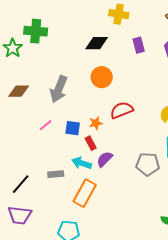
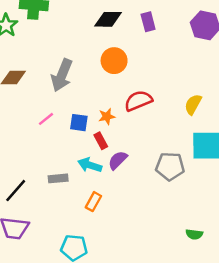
purple rectangle: (139, 45) -> (148, 22), moved
orange rectangle: (85, 193) -> (93, 202), size x0.6

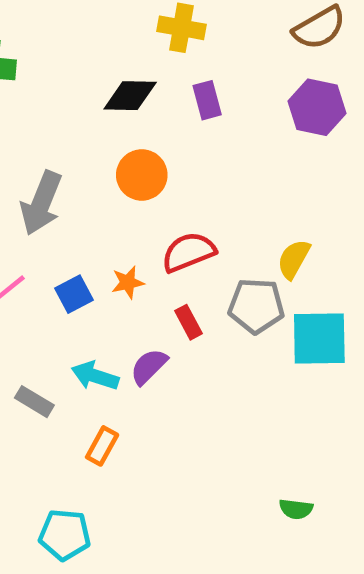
blue square: (79, 123) -> (74, 294), turned -36
red rectangle: (101, 141) -> (188, 322), moved
gray pentagon: (170, 166) -> (256, 306), moved
gray rectangle: (58, 178) -> (34, 402), turned 36

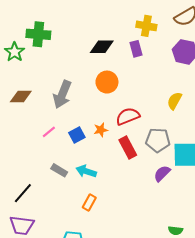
yellow cross: (181, 28) -> (146, 26), moved
yellow semicircle: (294, 259) -> (174, 101), moved
red rectangle: (188, 322) -> (128, 147), size x1.5
purple semicircle: (149, 367) -> (162, 173), moved
gray rectangle: (34, 402) -> (59, 170), moved

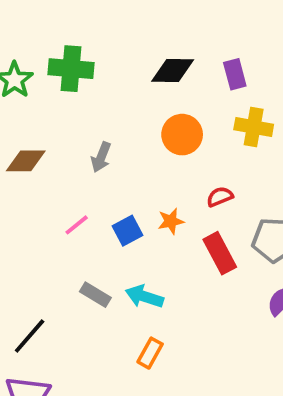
yellow cross: (146, 26) -> (254, 127), moved
green cross: (38, 34) -> (71, 69), moved
gray arrow: (62, 94) -> (101, 157), size x0.6
red semicircle: (128, 116) -> (220, 197), size x0.6

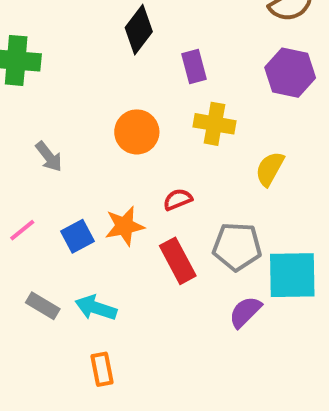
black diamond: (173, 71) -> (139, 30), moved, turned -54
gray arrow: (101, 157) -> (49, 157), turned -60
orange star: (171, 221) -> (125, 226), size x1.4
orange rectangle: (150, 353) -> (102, 369), turned -40

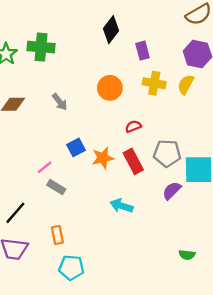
yellow semicircle: (270, 169) -> (186, 84), moved
orange star: (125, 226) -> (103, 158), moved
pink line: (22, 230) -> (45, 167), moved
cyan arrow: (96, 308) -> (122, 206), moved
orange rectangle: (102, 369) -> (57, 235), moved

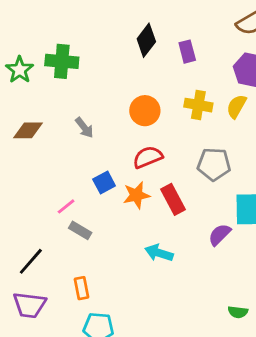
purple rectangle: (143, 51) -> (187, 52), moved
red semicircle: (133, 126) -> (148, 157), moved, size x1.5
gray pentagon: (167, 153) -> (214, 164), moved

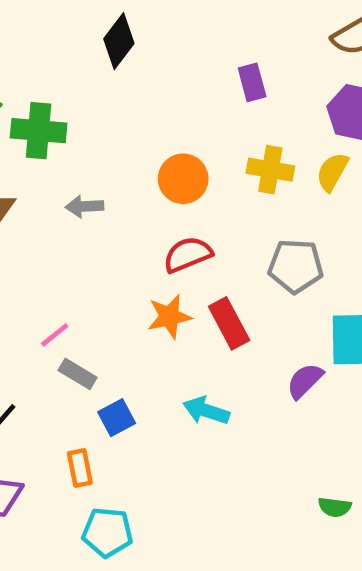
black diamond: (146, 40) -> (119, 41), moved
green cross: (62, 61) -> (39, 131), moved
gray arrow: (84, 128) -> (84, 206), turned 125
blue square: (104, 182) -> (117, 418), moved

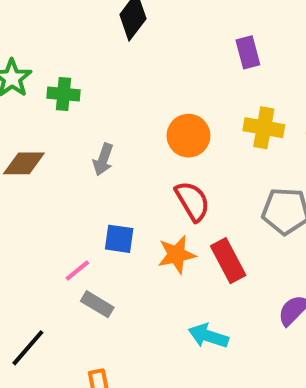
green cross: (39, 131) -> (64, 94), size x0.7
gray arrow: (84, 206) -> (103, 159), turned -68
red semicircle: (188, 255) -> (192, 201), turned 81
blue square: (117, 418) -> (119, 239), moved, turned 36

